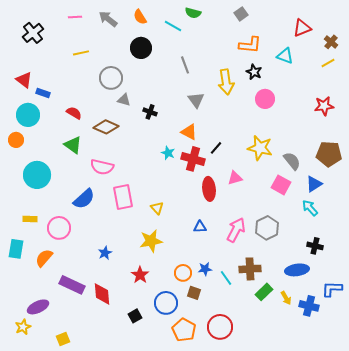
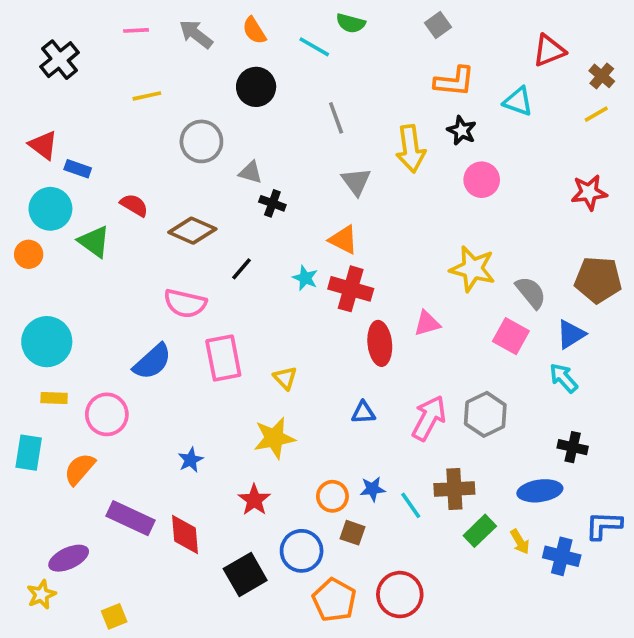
gray triangle: (124, 100) -> (251, 172), moved
green triangle: (73, 145) -> (94, 242), moved
black line: (216, 148) -> (241, 269), moved
cyan circle: (37, 175) -> (47, 342), moved
black square: (135, 316) -> (245, 575), size x1.6

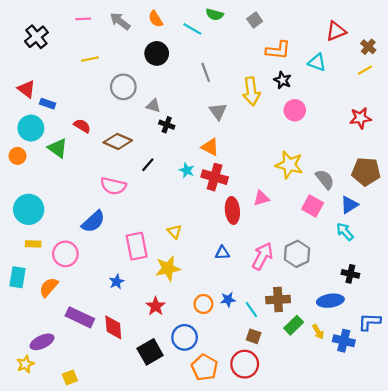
gray square: (438, 25) -> (255, 20), moved
pink rectangle: (223, 358) -> (137, 246), moved
brown square: (352, 533) -> (254, 336), moved

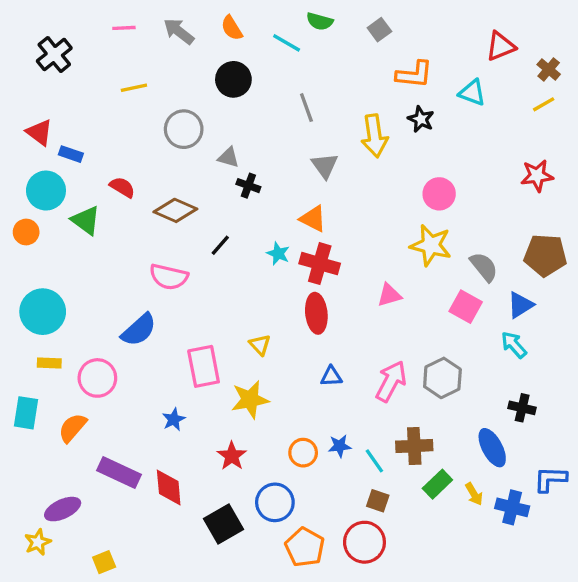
pink circle: (295, 110) -> (439, 194), moved
red ellipse: (232, 210) -> (316, 313), moved
blue ellipse: (330, 301) -> (492, 448), turned 70

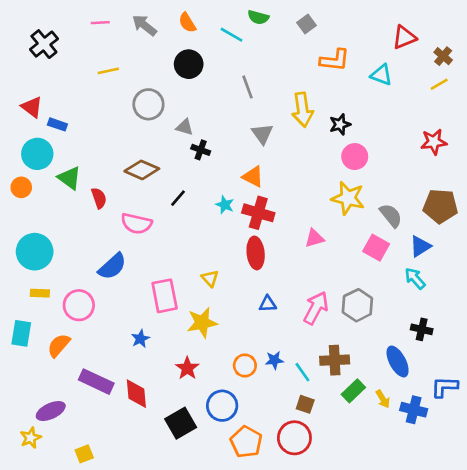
black star: (421, 119) -> (340, 124), moved, turned 30
red semicircle: (122, 187) -> (99, 198), moved, turned 40

